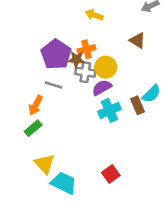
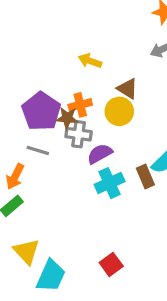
brown triangle: (137, 40) -> (127, 89), moved
yellow circle: (106, 67) -> (119, 111), moved
cyan trapezoid: (64, 183) -> (51, 276), turned 88

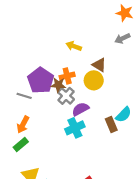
gray cross: (79, 134) -> (66, 96), turned 35
gray line: (38, 150) -> (24, 96), moved
cyan cross: (110, 183) -> (75, 128), moved

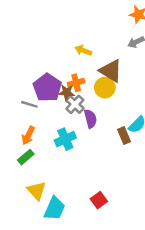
brown triangle: (99, 65) -> (111, 71), size x1.5
purple semicircle: (80, 109) -> (90, 119), turned 105
cyan cross: (75, 128) -> (65, 139), moved

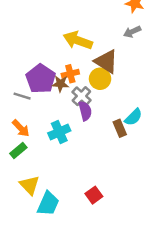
yellow arrow: (83, 50) -> (78, 40), size x1.6
gray cross: (75, 104) -> (81, 96), moved
orange arrow: (28, 135) -> (21, 128), turned -72

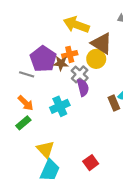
yellow triangle: (30, 185) -> (45, 149), moved

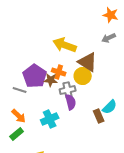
orange cross: (70, 54) -> (59, 72), turned 32
gray cross: (80, 74) -> (68, 90), turned 35

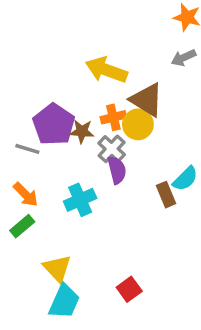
orange cross: (59, 72) -> (113, 117), moved, turned -32
gray cross: (68, 90) -> (112, 149), turned -35

